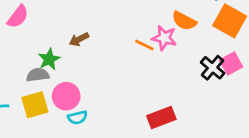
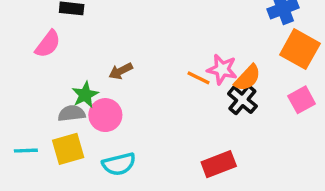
orange semicircle: (184, 21) -> (247, 78), moved, turned -75
black cross: (213, 68) -> (242, 100), moved
pink circle: (66, 96) -> (105, 115), moved
cyan semicircle: (78, 117) -> (119, 164), size x1.4

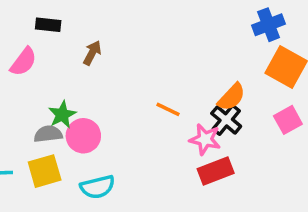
pink star: (222, 69) -> (205, 139), moved
brown arrow: (121, 71) -> (92, 53), moved, turned 145
orange line: (198, 78) -> (168, 109), moved
red rectangle: (219, 164) -> (216, 171), moved

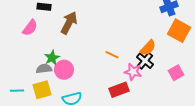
brown arrow: (92, 53) -> (69, 23), size x1.6
pink square: (288, 120) -> (176, 73), moved
red rectangle: (216, 171) -> (119, 90), moved

